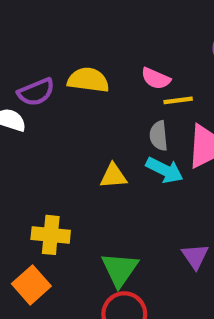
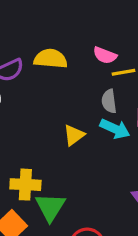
yellow triangle: (113, 176) -> (74, 135), turned -30
green triangle: (120, 269) -> (50, 207), moved

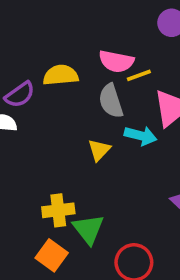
pink semicircle: (105, 55) -> (116, 61), size x1.4
gray semicircle: (109, 101) -> (111, 101), moved, size x1.4

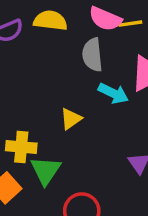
yellow line: (139, 75) -> (130, 24), moved
yellow triangle: (99, 150) -> (71, 119), moved

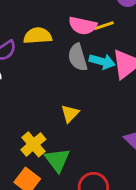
cyan arrow: (113, 93) -> (102, 61), moved
yellow cross: (21, 147) -> (33, 144), turned -35

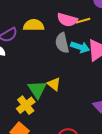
yellow triangle: (70, 113) -> (54, 84), turned -40
green triangle: (57, 160) -> (37, 89), moved

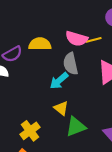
cyan arrow: (80, 47) -> (59, 81), moved, turned 120
green triangle: (37, 89) -> (76, 127), moved, turned 42

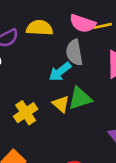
green triangle: (76, 127) -> (80, 98), moved
yellow cross: (30, 131) -> (26, 113), moved

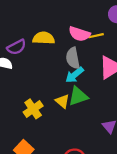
cyan arrow: (60, 72) -> (74, 75), moved

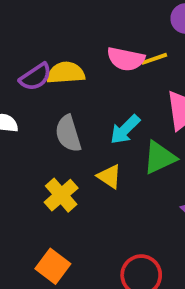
purple semicircle: (17, 47) -> (36, 77), moved
gray semicircle: (73, 58) -> (68, 134), moved
green triangle: (78, 96) -> (159, 158), moved

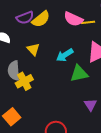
yellow semicircle: (66, 73) -> (41, 19), turned 132
gray semicircle: (68, 134) -> (14, 71), moved
yellow triangle: (109, 176) -> (33, 49), moved

